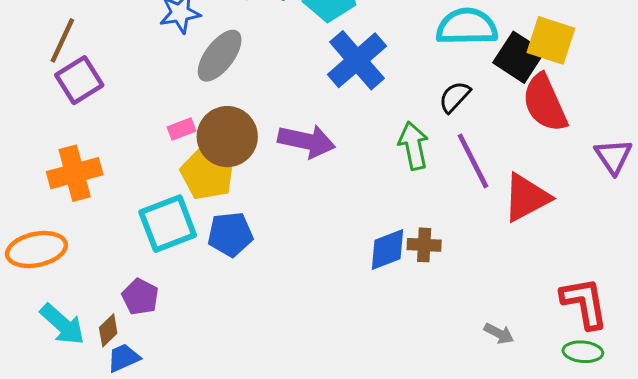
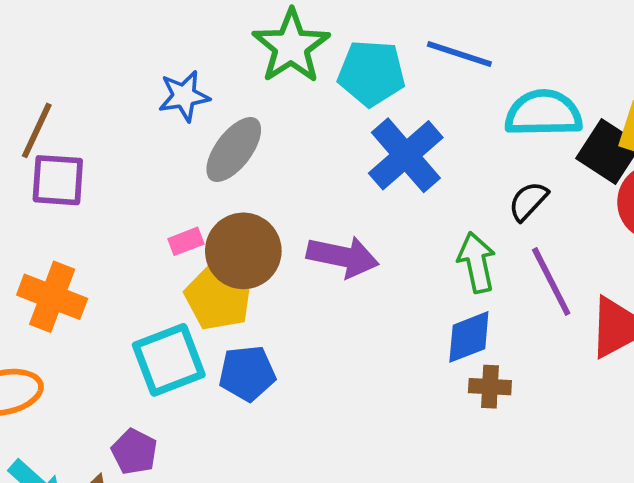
purple square: (79, 80) -> (58, 180), turned 36
orange cross: (75, 173) -> (52, 297), turned 36
blue diamond: (388, 249) -> (469, 337), moved

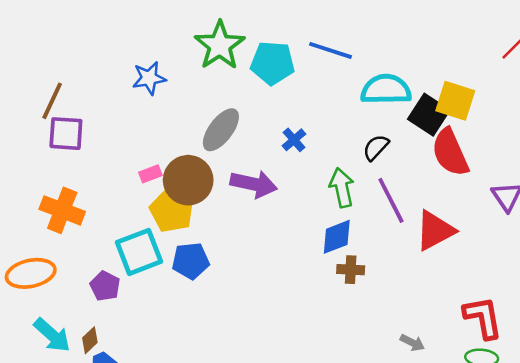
gray ellipse: (234, 150) -> (221, 130), moved
blue cross: (406, 155) -> (294, 140), moved, size x0.5
purple pentagon: (134, 452) -> (105, 286), moved

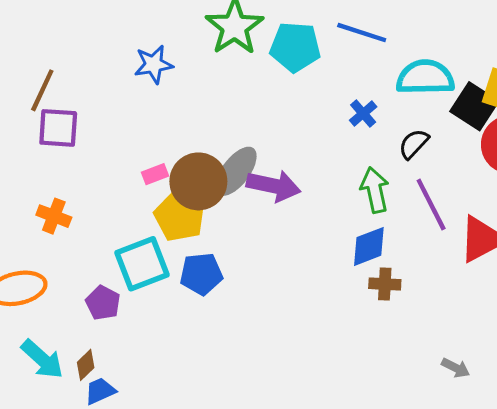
gray ellipse: (221, 130) -> (236, 171), moved
blue cross: (294, 140) -> (363, 113), moved
orange cross: (62, 210) -> (54, 216), size x0.7

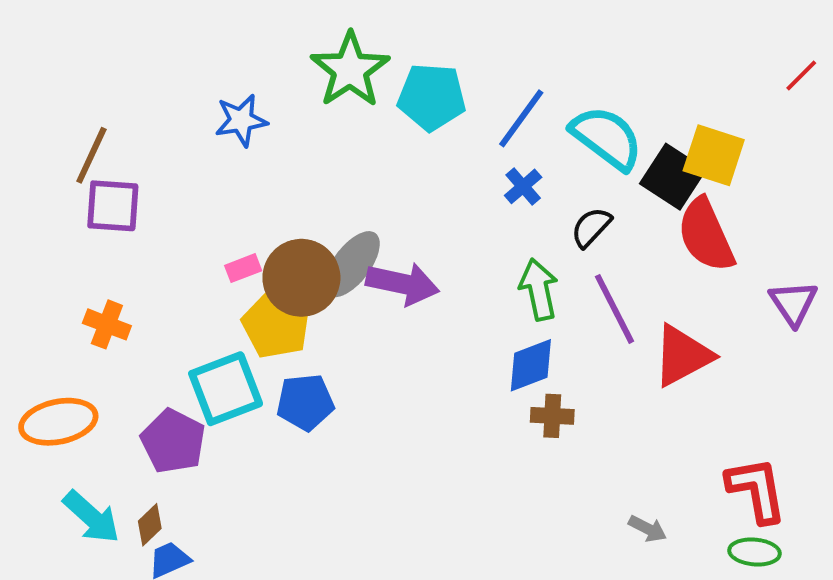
blue line: (362, 33) -> (521, 118), moved, turned -72
cyan semicircle: (425, 77) -> (607, 138), turned 38
purple pentagon: (103, 303) -> (173, 441), size x1.4

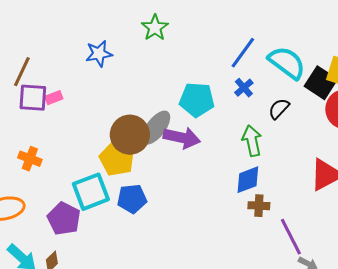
green star: (350, 70) -> (155, 28), size x0.7
cyan pentagon: (432, 97) -> (197, 100), moved
pink rectangle: (243, 268) -> (54, 98), moved
purple line: (614, 309) -> (291, 237), moved

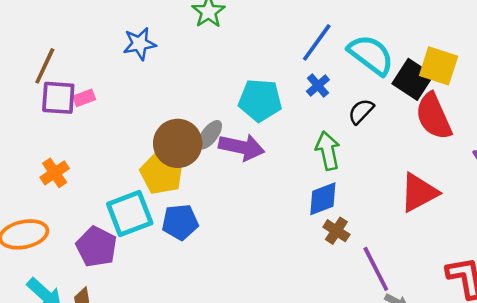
gray ellipse: (156, 128) -> (210, 135), size x0.7
orange cross: (30, 159) -> (55, 173), turned 35
brown cross: (259, 206) -> (336, 231), turned 30

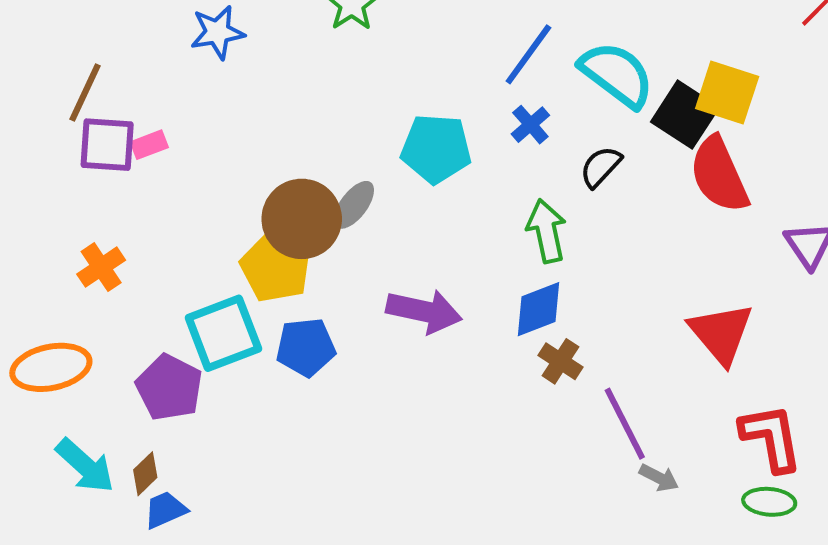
blue star: (140, 44) -> (217, 32), moved
purple arrow: (242, 147) -> (424, 311), moved
red triangle: (419, 193) -> (721, 333), moved, turned -42

